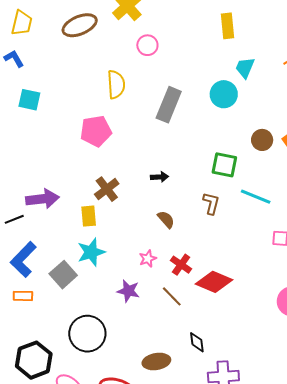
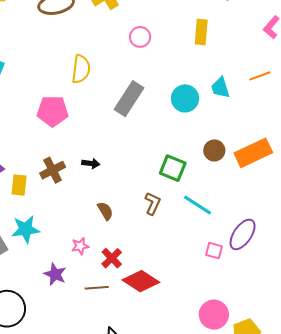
pink circle: (147, 45) -> (140, 37), moved
cyan trapezoid: (245, 68) -> (220, 88), moved, turned -50
black arrow: (160, 177) -> (91, 163), moved
yellow rectangle: (89, 216) -> (19, 185), moved
brown line: (172, 296) -> (97, 288), turned -60

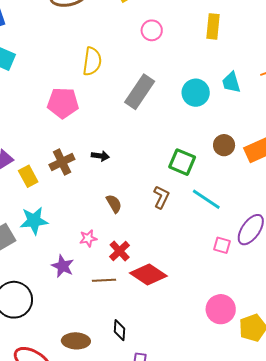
yellow rectangle: (19, 185) -> (28, 176), turned -35

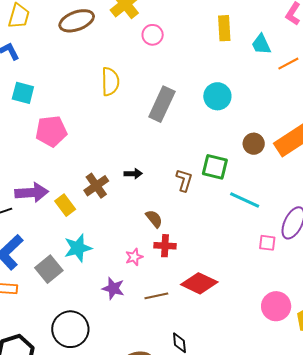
pink circle: (152, 30) -> (153, 35), moved
cyan trapezoid: (231, 82) -> (261, 44), moved
pink pentagon: (63, 103) -> (51, 131), moved
brown L-shape: (161, 197) -> (184, 180), moved
red cross: (120, 251) -> (165, 246), moved, turned -35

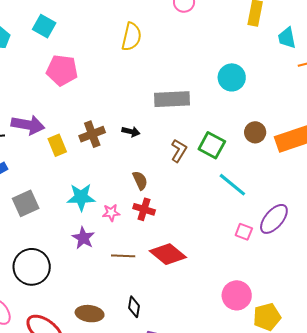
gray rectangle: (162, 104) -> (172, 99), moved, turned 48
cyan star: (78, 248) -> (81, 197), moved

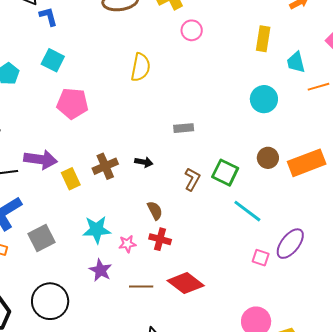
cyan circle: (232, 77) -> (264, 99), moved
gray rectangle: (172, 99) -> (184, 128), size x0.6

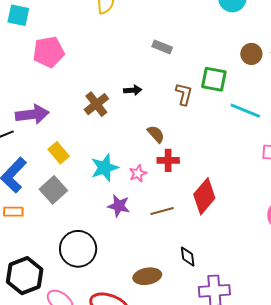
gray rectangle: (184, 128) -> (162, 47), turned 42
yellow rectangle: (71, 179) -> (59, 153), moved
red diamond: (186, 283) -> (204, 196), turned -72

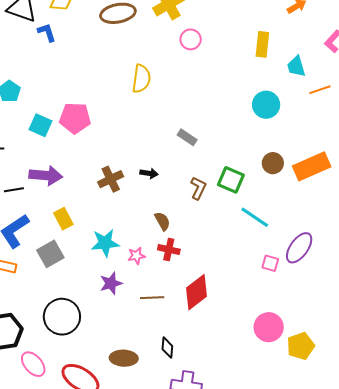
cyan square: (18, 15) -> (41, 125), moved
purple star: (119, 206) -> (111, 283), turned 30

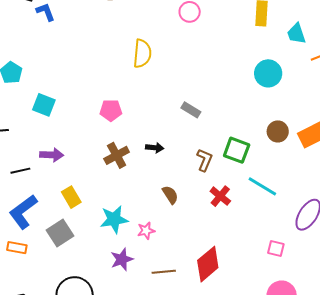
pink pentagon: (75, 118) -> (111, 110), moved, size x0.7
purple arrow: (46, 176) -> (52, 155), size x0.7
red cross: (169, 250) -> (220, 196), moved, turned 30
pink square: (270, 263) -> (276, 248), moved

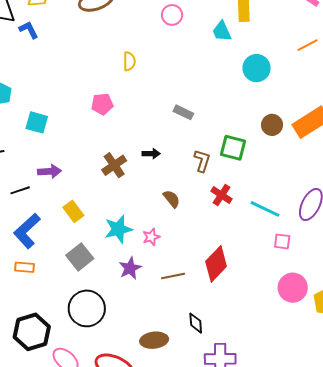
cyan trapezoid: (296, 34) -> (222, 31), moved
yellow semicircle: (142, 54) -> (129, 61), size x0.7
pink pentagon: (111, 110) -> (102, 104), moved
cyan line: (262, 186) -> (265, 209), moved
gray square: (60, 233) -> (80, 257), moved

